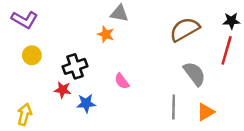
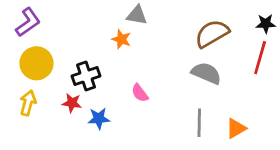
purple L-shape: (24, 20) -> (28, 22), turned -65
yellow circle: (32, 55) -> (36, 63), size x1.5
gray semicircle: (194, 74) -> (206, 73), moved, turned -30
yellow arrow: (24, 114) -> (28, 103), moved

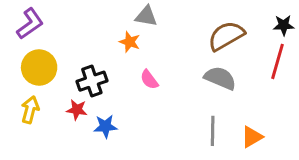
pink semicircle: (140, 93) -> (149, 80), moved

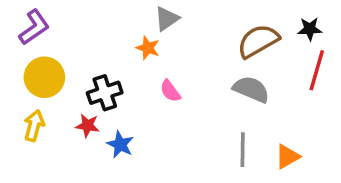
gray triangle: (146, 16) -> (167, 19), turned -45
black star: (284, 25) -> (310, 29), moved
blue star: (105, 126) -> (120, 144), turned 30

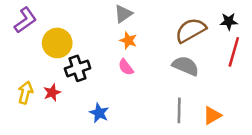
orange star: (148, 48) -> (128, 40), moved
yellow circle: (44, 77) -> (57, 43), moved
red star: (87, 125) -> (52, 93), moved, turned -30
blue star: (120, 144) -> (99, 113), moved

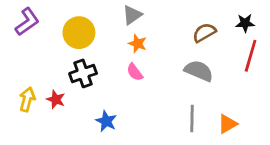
brown semicircle: (191, 30) -> (204, 33), size x0.7
yellow circle: (57, 43) -> (79, 33), moved
red star: (52, 93) -> (56, 99), turned -30

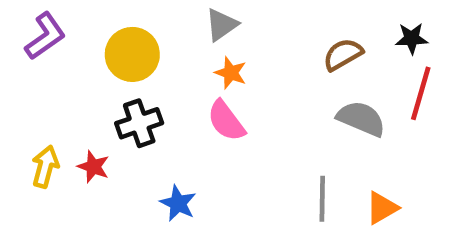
gray semicircle: (199, 71) -> (361, 119), moved
pink semicircle: (135, 72) -> (226, 121), size x1.4

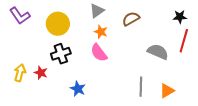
purple L-shape: (45, 36) -> (20, 16), turned 90
brown semicircle: (343, 54) -> (131, 19), moved

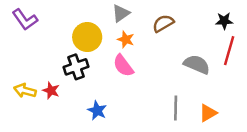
yellow circle: (58, 24) -> (87, 37), moved
yellow arrow: (20, 73) -> (25, 91), turned -90

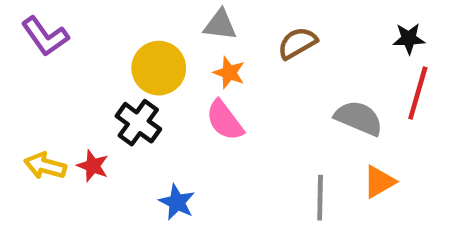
gray triangle: (121, 13) -> (220, 25), turned 42
black cross: (76, 67) -> (138, 123), turned -35
orange triangle: (208, 113) -> (379, 182), moved

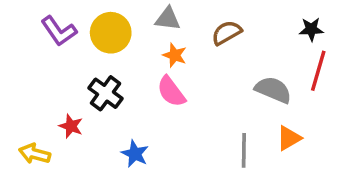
purple L-shape: (45, 36) -> (59, 31), moved
yellow circle: (159, 68) -> (111, 33), moved
yellow arrow: (45, 166) -> (35, 154), moved

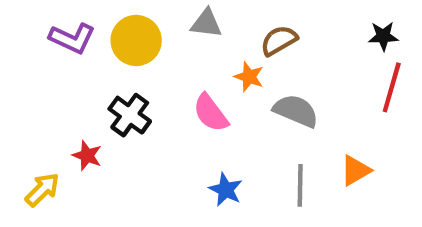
purple L-shape: (59, 31) -> (72, 38), turned -30
orange star: (175, 55) -> (249, 77), moved
gray semicircle: (273, 90) -> (296, 111), moved
yellow arrow: (35, 154) -> (42, 190), turned 120
blue star: (135, 154) -> (226, 190), moved

